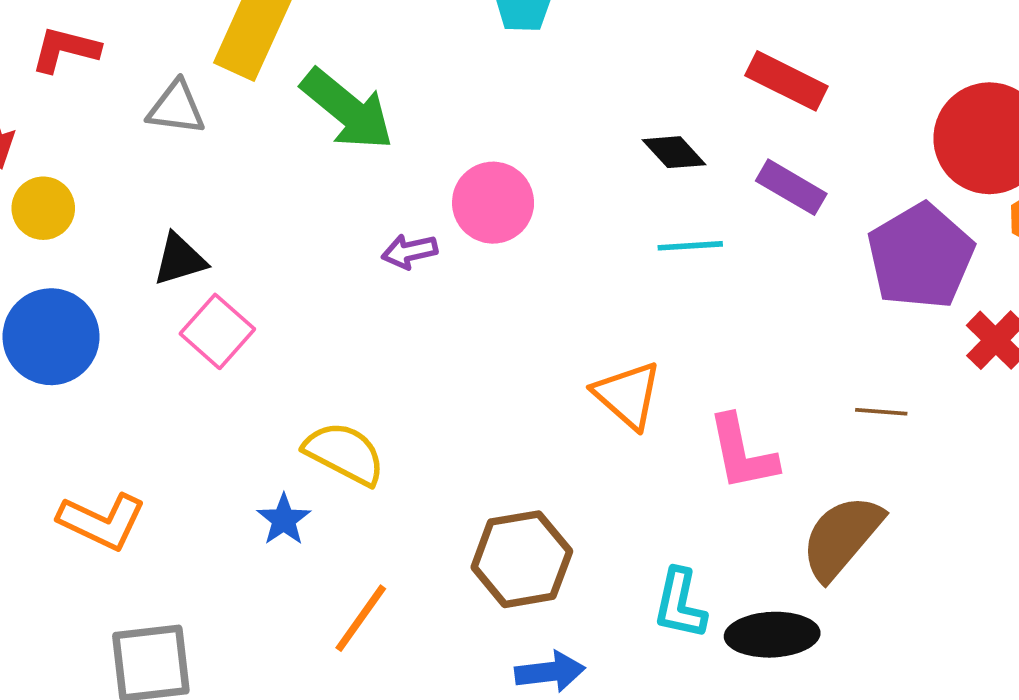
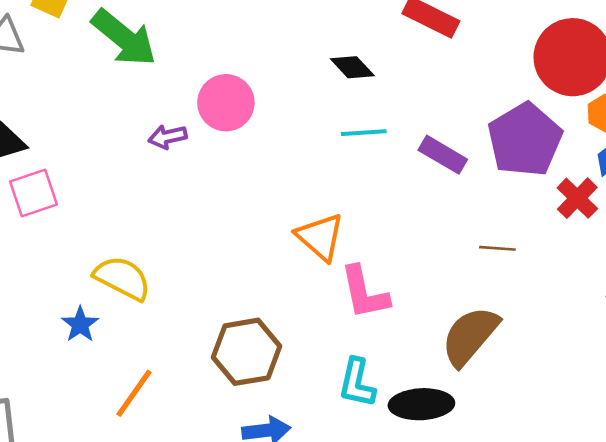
purple rectangle: (791, 187) -> (443, 155), moved
pink square: (217, 331) -> (34, 193), turned 30
pink L-shape: (742, 453) -> (364, 293), moved

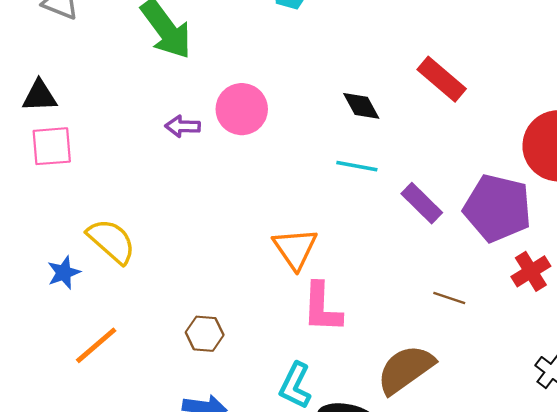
purple pentagon: (525, 140) -> (497, 208), turned 30
brown hexagon: (246, 352) -> (205, 334), size x0.6

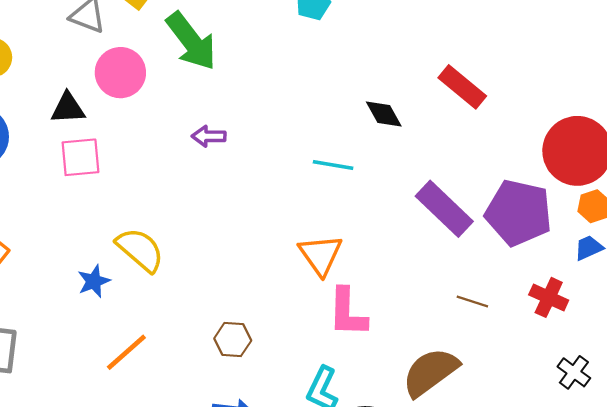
pink circle: (242, 109) -> (120, 73), moved
cyan line: (357, 166) -> (333, 165), moved
purple rectangle: (422, 203) -> (444, 209), size x1.4
red cross: (531, 271) -> (549, 297), moved, turned -33

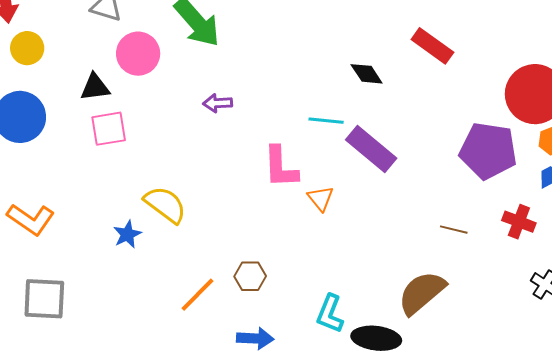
purple rectangle: (444, 209) -> (371, 149), moved
orange triangle: (321, 255) -> (321, 198), size x0.7
pink L-shape: (348, 312) -> (281, 167), moved
orange line: (126, 352) -> (198, 295), moved

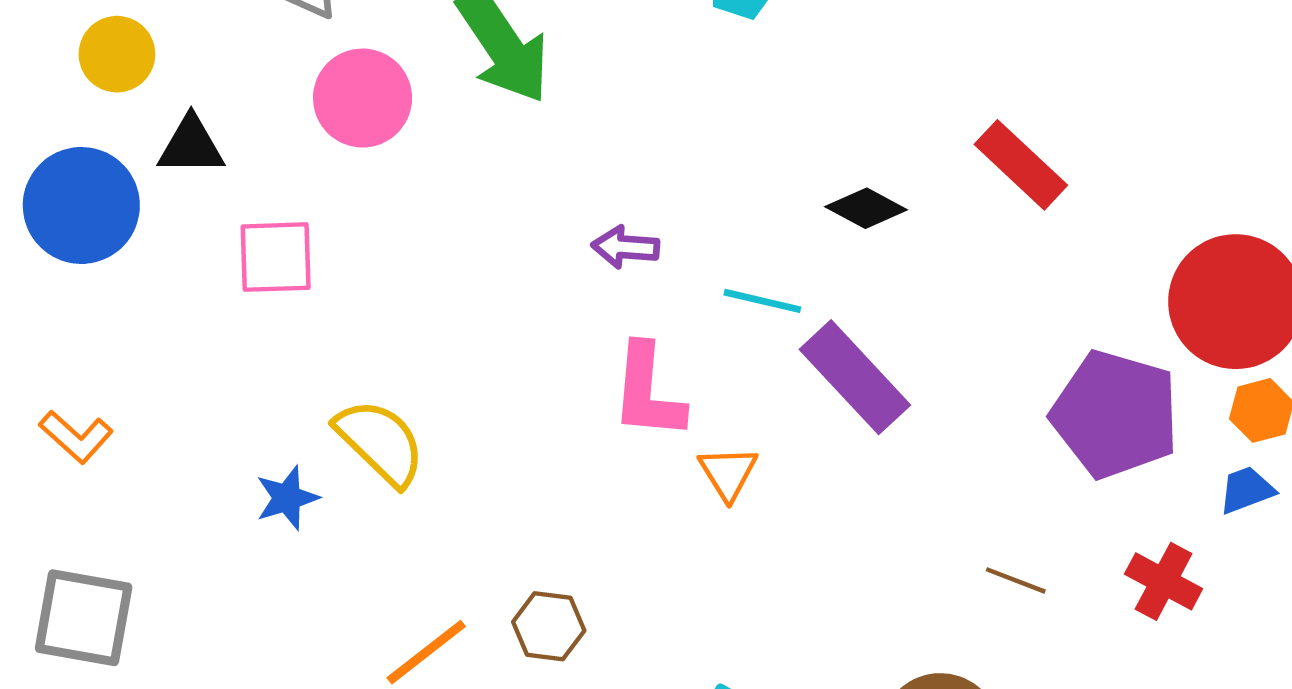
black diamond: (367, 74) -> (866, 208), turned -36
black triangle: (95, 87) -> (191, 146), moved
purple arrow: (218, 103) -> (625, 247), moved
orange L-shape: (31, 219) -> (76, 437), size x0.7

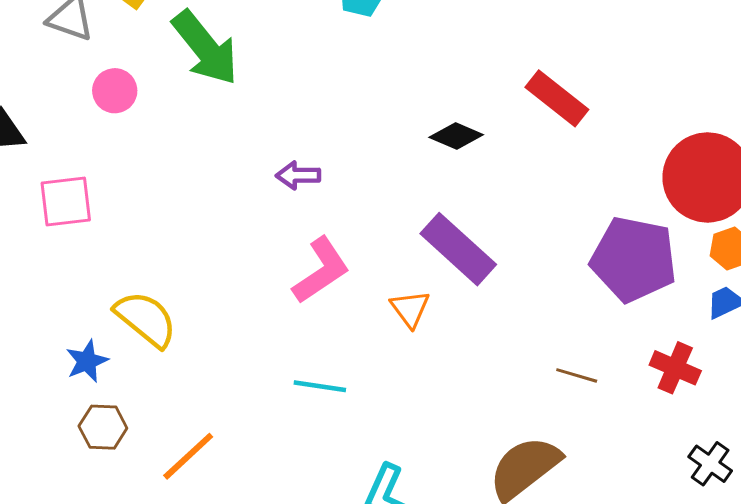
pink circle: (363, 98) -> (115, 91), size x0.7
cyan line: (762, 301) -> (320, 386), moved
pink L-shape: (648, 392) -> (321, 270), turned -124
orange triangle: (728, 473) -> (410, 309), moved
brown hexagon: (549, 626) -> (103, 427), moved

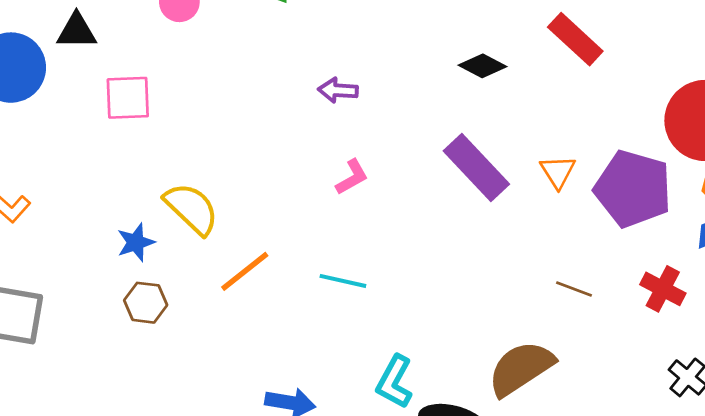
pink L-shape: (321, 270) -> (352, 177), size x0.6
orange triangle: (410, 309) -> (558, 172), moved
orange line: (188, 456) -> (245, 271), moved

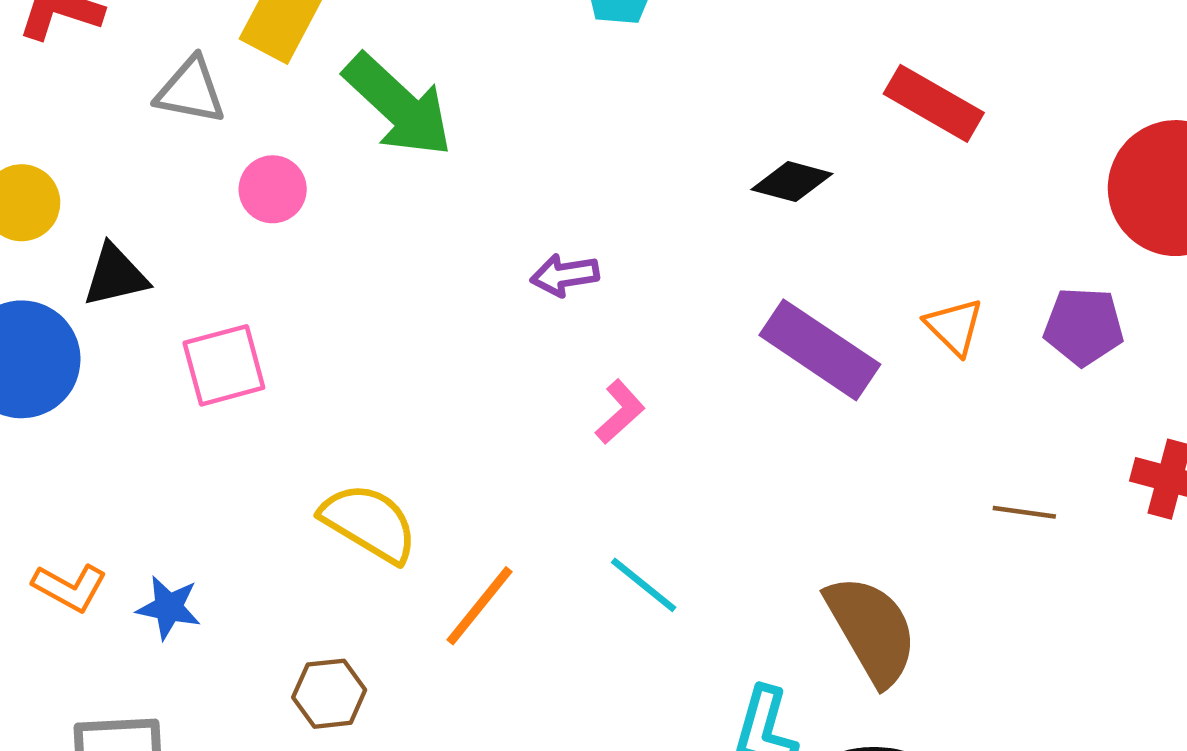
purple pentagon: (633, 189) -> (1084, 326), size x0.6
blue star: (136, 242) -> (169, 608), moved, turned -30
cyan line: (343, 281) -> (644, 585), turned 39
brown semicircle: (521, 368) -> (872, 630), moved, turned 106

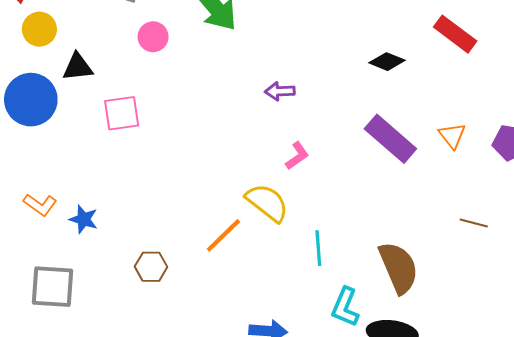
yellow semicircle: (369, 523) -> (267, 203), moved
cyan line: (644, 585) -> (318, 248), moved, turned 40

